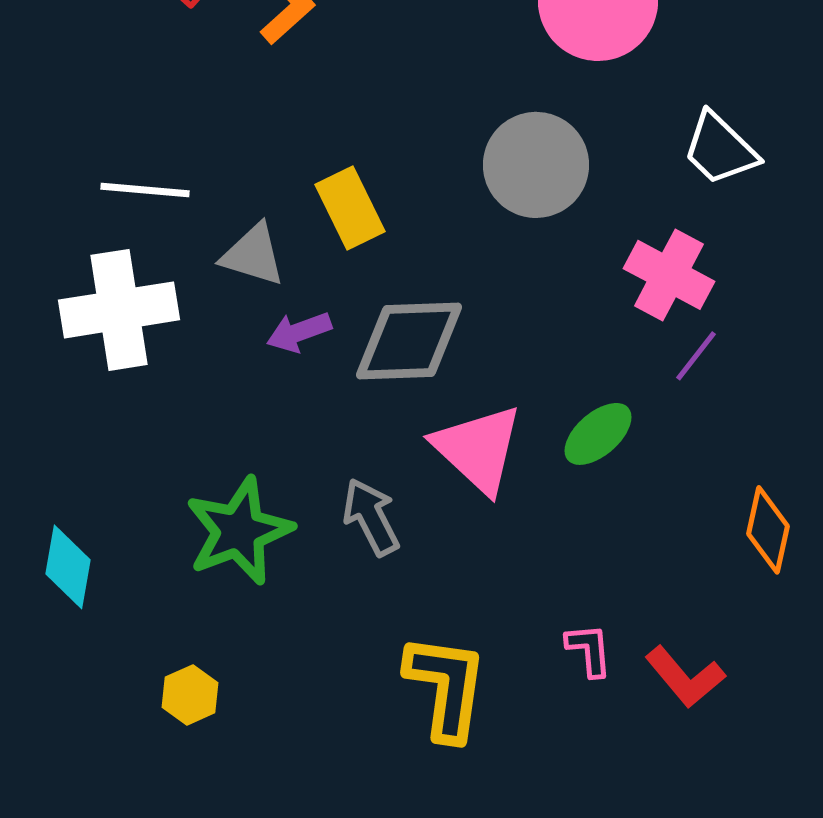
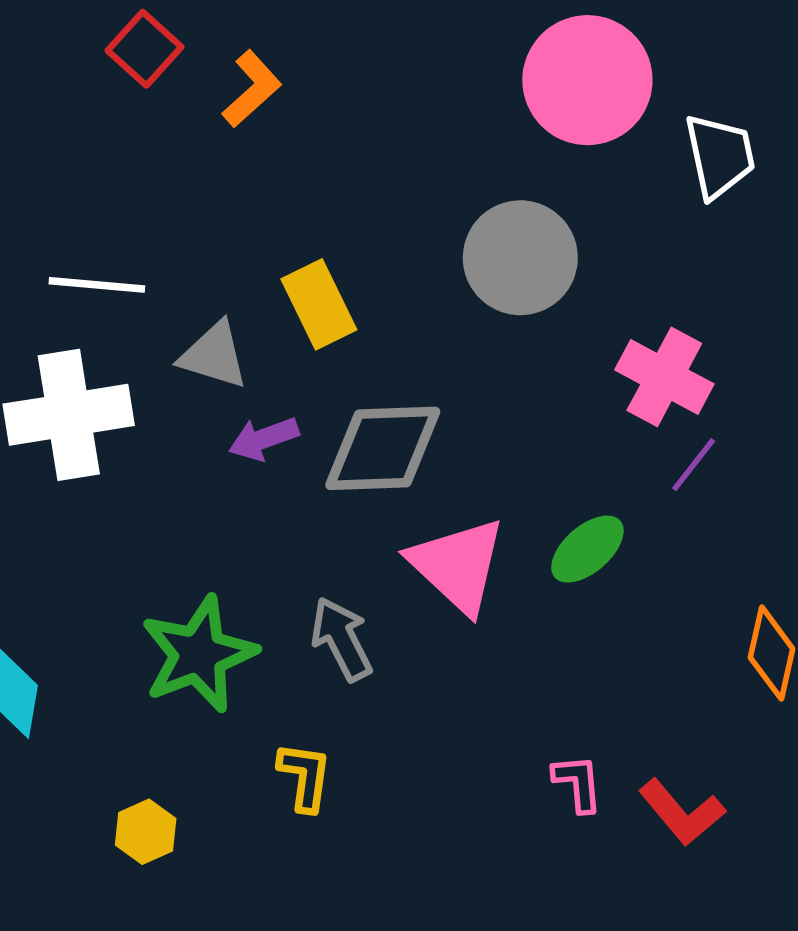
white trapezoid: (720, 149) -> (720, 156), moved, turned -146
yellow L-shape: (446, 687) -> (305, 777), moved, size x0.6

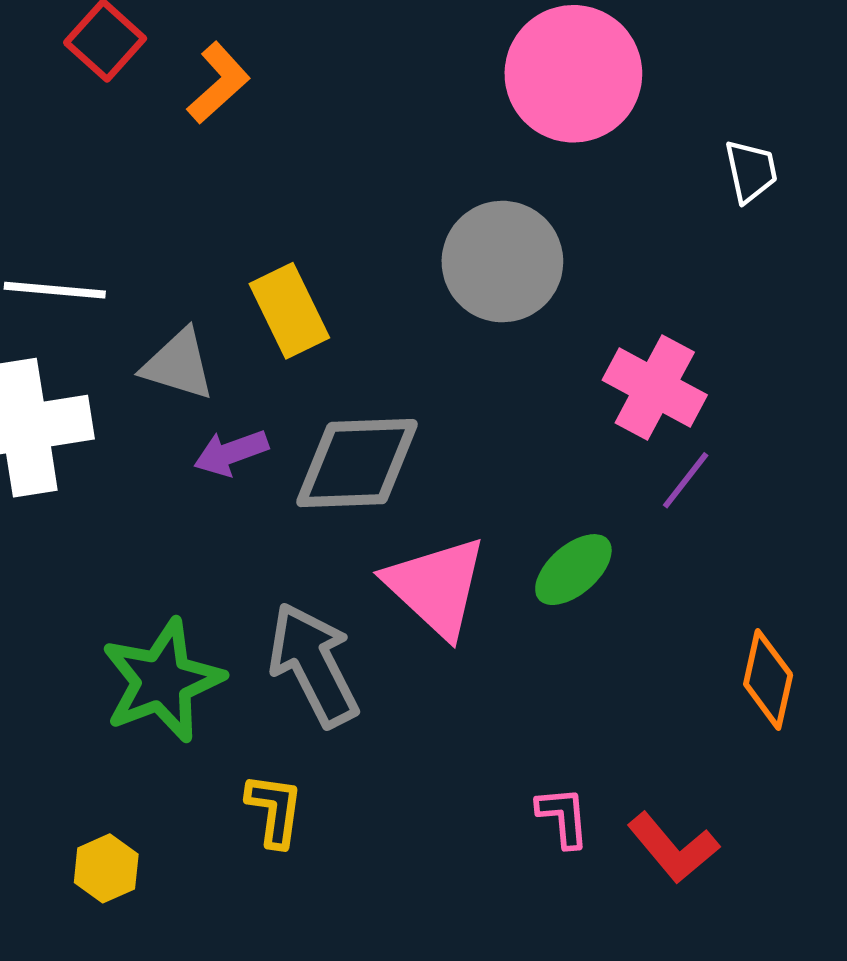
white trapezoid: (720, 156) -> (751, 171), moved, size x0.7
gray arrow: (342, 639) -> (313, 665), size x1.4

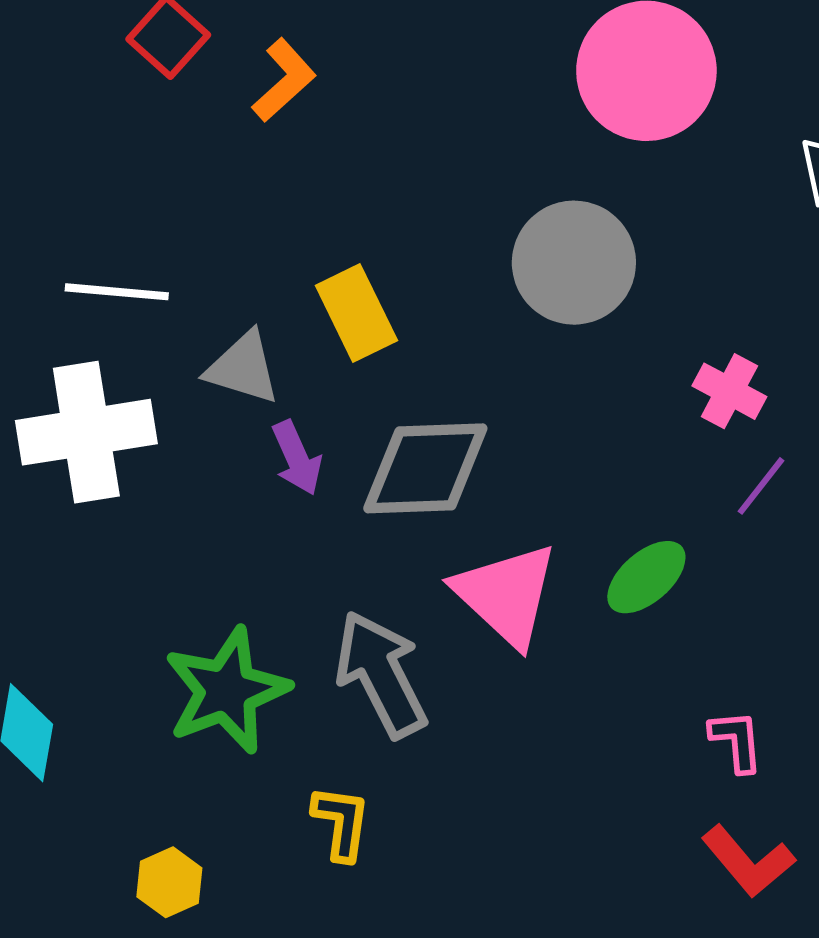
pink cross: (655, 387) -> (729, 391), size x0.7
purple arrow: (231, 453) -> (297, 458), turned -94
pink L-shape: (563, 817) -> (736, 741), moved

